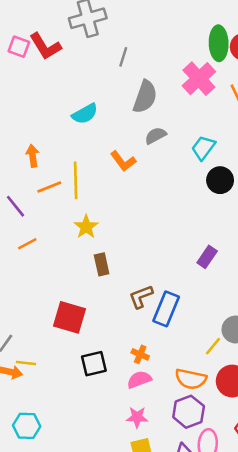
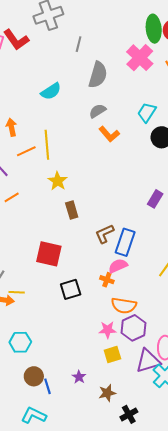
gray semicircle: (156, 136) -> (98, 111), moved
orange L-shape: (123, 161) -> (109, 134), moved
orange semicircle: (191, 379) -> (124, 306), moved
pink semicircle: (139, 380) -> (118, 266), moved
purple hexagon: (189, 412) -> (134, 328), moved

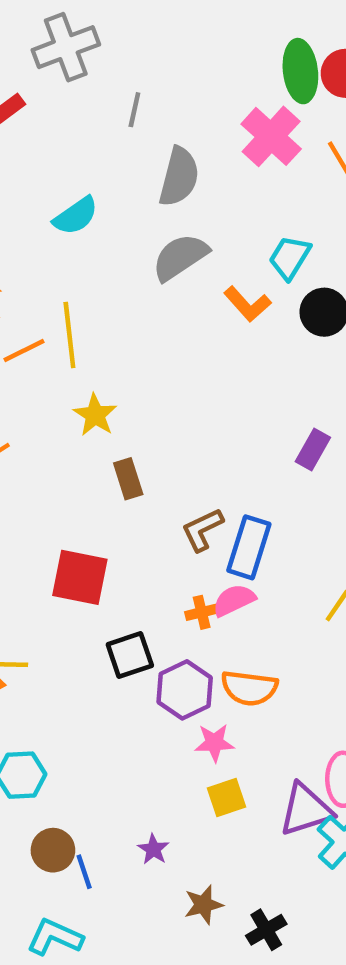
gray semicircle: (98, 111) -> (180, 257), size x1.5
orange L-shape: (109, 134) -> (247, 304), moved
orange cross: (107, 280) -> (202, 612), moved, turned -32
purple hexagon: (134, 328) -> (185, 690), moved
brown star: (107, 393) -> (203, 905), moved

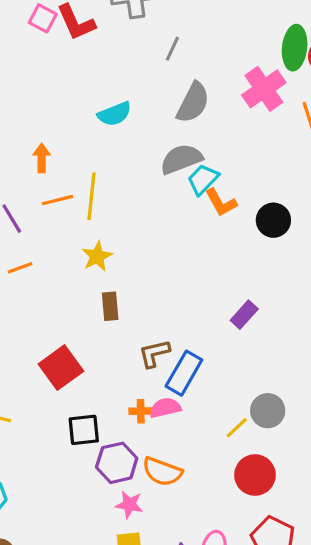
cyan trapezoid: (290, 257) -> (203, 179), moved
red square: (80, 577) -> (61, 368), turned 30

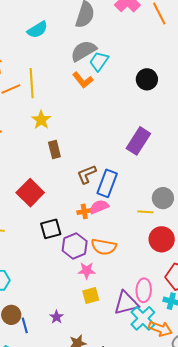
orange L-shape: (221, 203) -> (83, 80), moved
purple rectangle: (244, 315) -> (138, 141), size x1.5
yellow line: (237, 428) -> (145, 212), turned 56

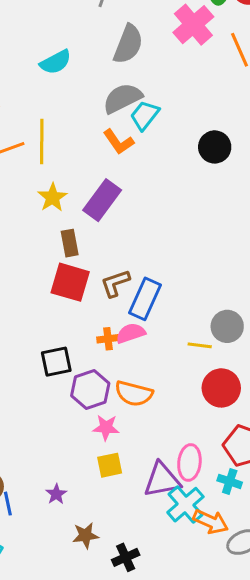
purple rectangle: (138, 141) -> (102, 200), moved
red square: (30, 193) -> (70, 282), moved, turned -32

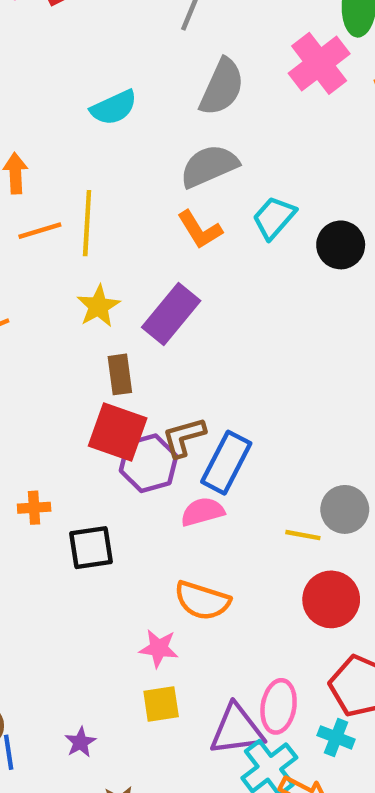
cyan trapezoid: (145, 115) -> (274, 218), moved
orange cross: (108, 339) -> (34, 508), moved
purple hexagon: (90, 390) -> (149, 463), moved

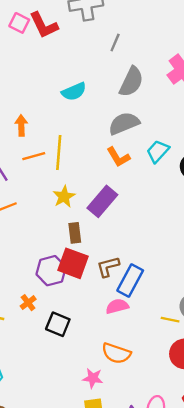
purple hexagon: (149, 463) -> (51, 271), moved
orange cross: (34, 508) -> (28, 303), turned -35
black square: (91, 548) -> (58, 324), turned 30

